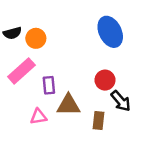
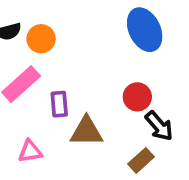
pink triangle: (38, 117) -> (30, 151), moved
brown rectangle: (98, 121) -> (141, 160), moved, turned 42

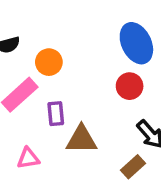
orange circle: (41, 39) -> (49, 62), moved
red circle: (137, 97) -> (130, 86), moved

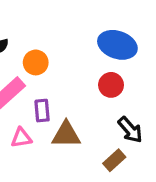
blue ellipse: (136, 43) -> (117, 45), turned -45
pink triangle: (28, 158) -> (21, 138), moved

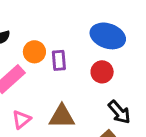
purple rectangle: (42, 111) -> (59, 60), moved
pink triangle: (21, 138) -> (22, 119), turned -30

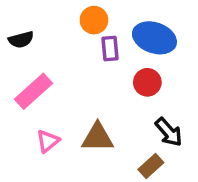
orange circle: (34, 52) -> (94, 20), moved
purple rectangle: (59, 60) -> (110, 49), moved

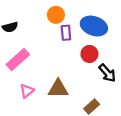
black arrow: (169, 132) -> (107, 73), moved

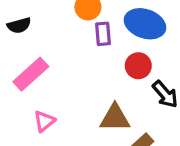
brown triangle: (58, 89) -> (115, 118), moved

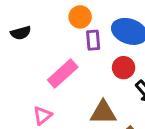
pink rectangle: (31, 74) -> (63, 73), moved

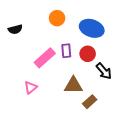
purple rectangle: (93, 40) -> (66, 51), moved

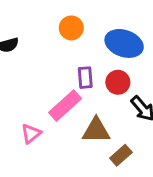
pink rectangle: (45, 58) -> (65, 106), moved

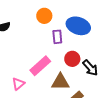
purple rectangle: (85, 78) -> (57, 37), moved
red circle: (118, 82) -> (72, 59), moved

